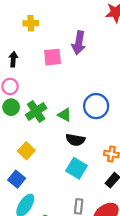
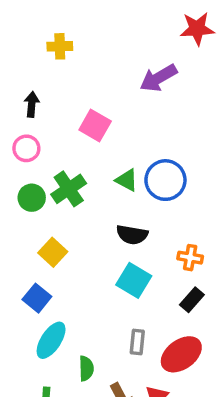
purple arrow: (79, 43) -> (158, 78), moved, turned 50
pink square: (53, 57) -> (95, 126), moved, turned 36
green circle: (11, 107) -> (32, 198), moved
green triangle: (65, 115) -> (127, 180), moved

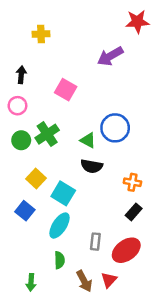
green triangle: (127, 180) -> (88, 140), moved
cyan square: (134, 280) -> (63, 193), moved
cyan ellipse: (51, 340) -> (60, 226), moved

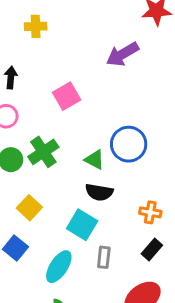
pink square: (66, 90) -> (67, 96), turned 30
cyan square: (63, 193) -> (82, 225), moved
gray rectangle: (95, 242) -> (104, 257), moved

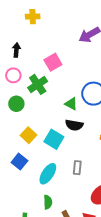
green cross: (43, 152) -> (38, 84), moved
cyan square: (82, 225) -> (54, 139), moved

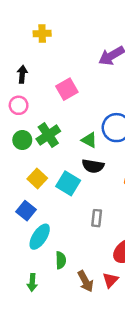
green cross: (38, 84) -> (48, 135), moved
cyan ellipse: (48, 174) -> (40, 237), moved

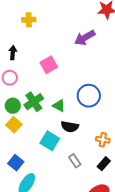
green triangle: (89, 140) -> (59, 106), moved
yellow square: (37, 178) -> (14, 125), moved
gray rectangle: (97, 218) -> (75, 161), moved, turned -40

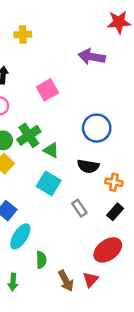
purple arrow: (85, 38) -> (92, 57), turned 40
green triangle: (59, 106) -> (51, 150), moved
black semicircle: (70, 127) -> (88, 166), moved

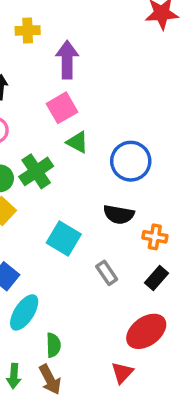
purple arrow: (92, 57) -> (67, 60), moved, turned 80
green triangle: (51, 150) -> (77, 142), moved
brown arrow: (66, 281) -> (50, 379), moved

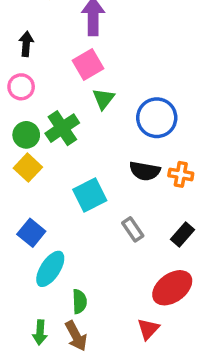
green triangle: (77, 142) -> (104, 99), turned 40
orange cross: (155, 237) -> (181, 174), moved
cyan square: (64, 239) -> (90, 195), turned 32

